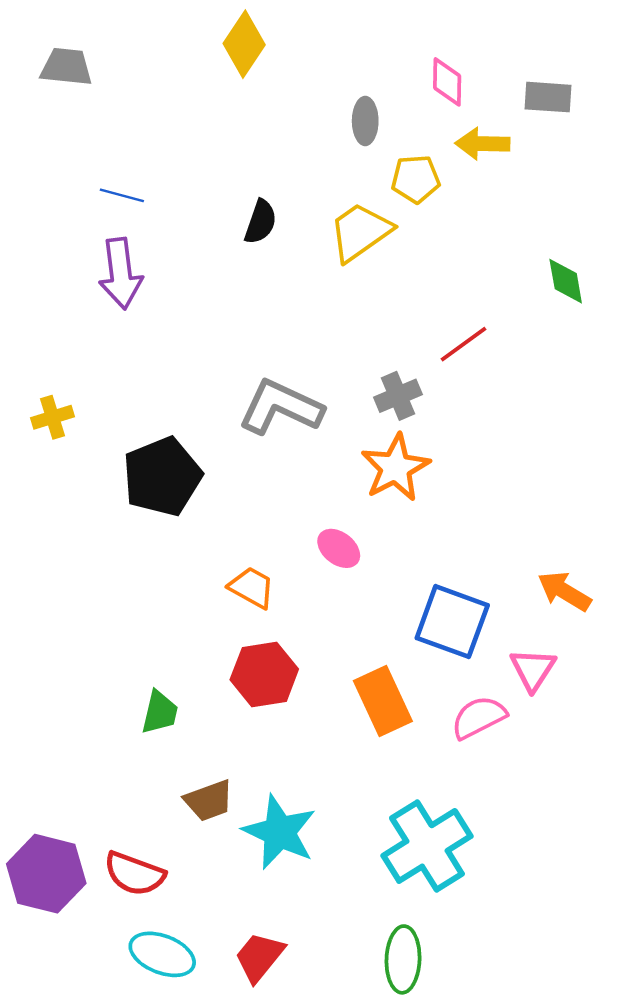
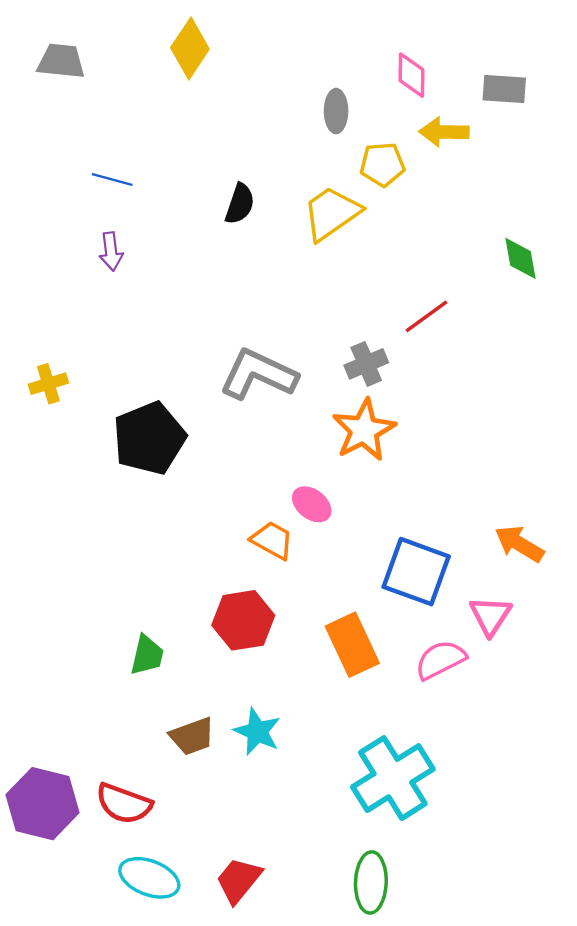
yellow diamond: (244, 44) -> (190, 48), moved
purple arrow: (121, 274) -> (111, 251), size x0.6
orange trapezoid: (252, 587) -> (272, 540), moved
cyan star: (279, 832) -> (257, 732), moved, size x0.7

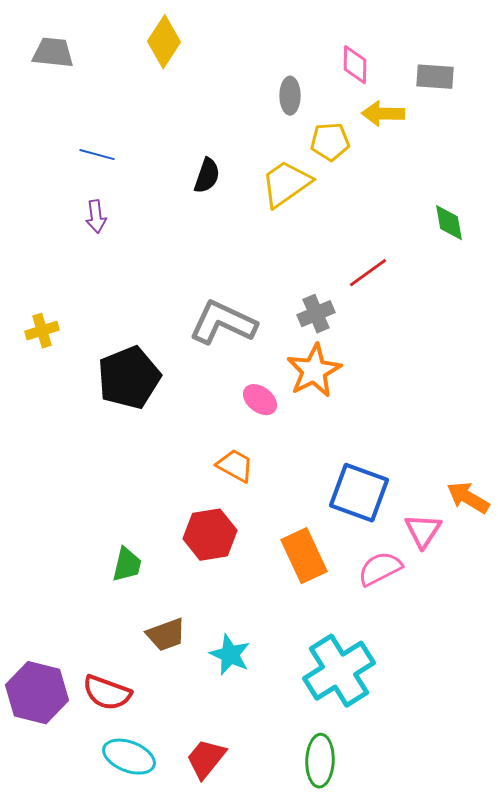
pink ellipse: (312, 504) -> (260, 400), moved
orange arrow: (519, 544) -> (468, 498), moved
cyan star: (257, 732) -> (230, 655), moved

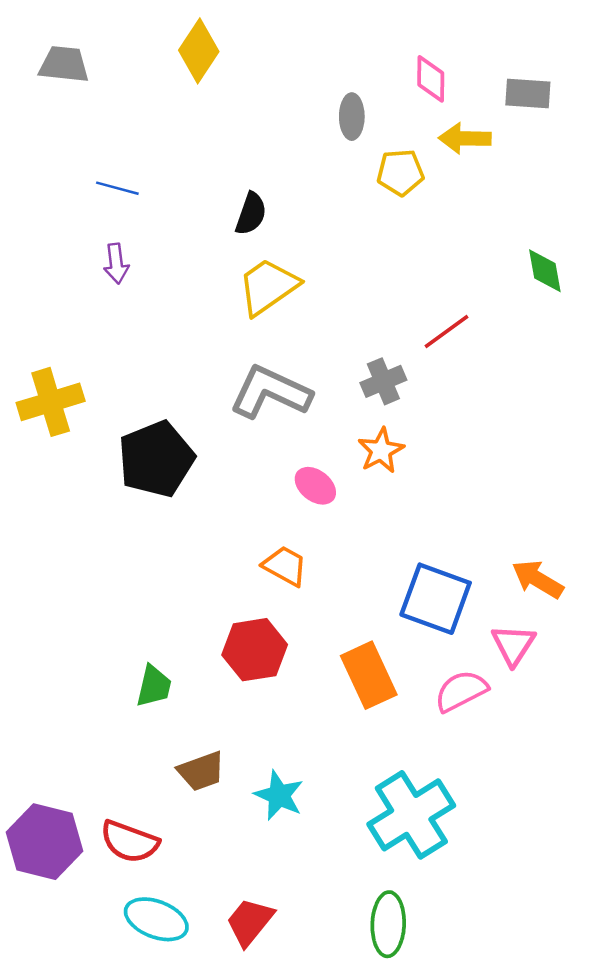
yellow trapezoid: (286, 184) -> (268, 287), moved
yellow cross: (42, 331) -> (51, 402), size x1.6
orange star: (314, 371) -> (381, 451), size x0.7
orange arrow: (468, 498) -> (538, 579), moved

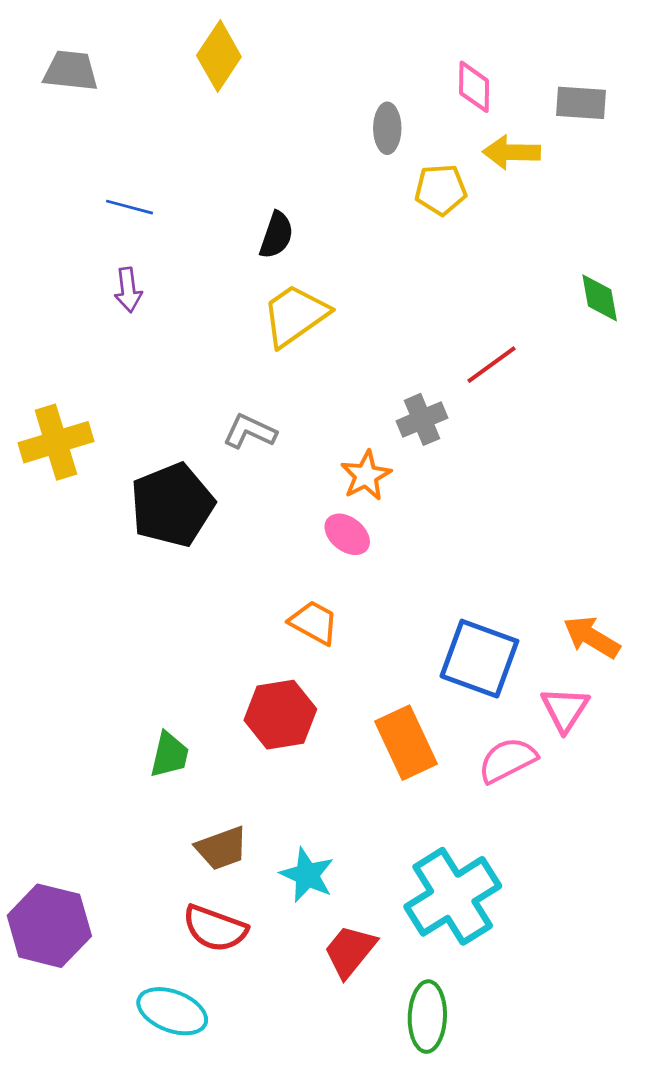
gray L-shape: (270, 392) -> (250, 431), moved, size x0.6
orange star: (381, 451) -> (366, 476), moved
red semicircle: (130, 842) -> (215, 928), moved
red trapezoid: (250, 922) -> (350, 951), moved

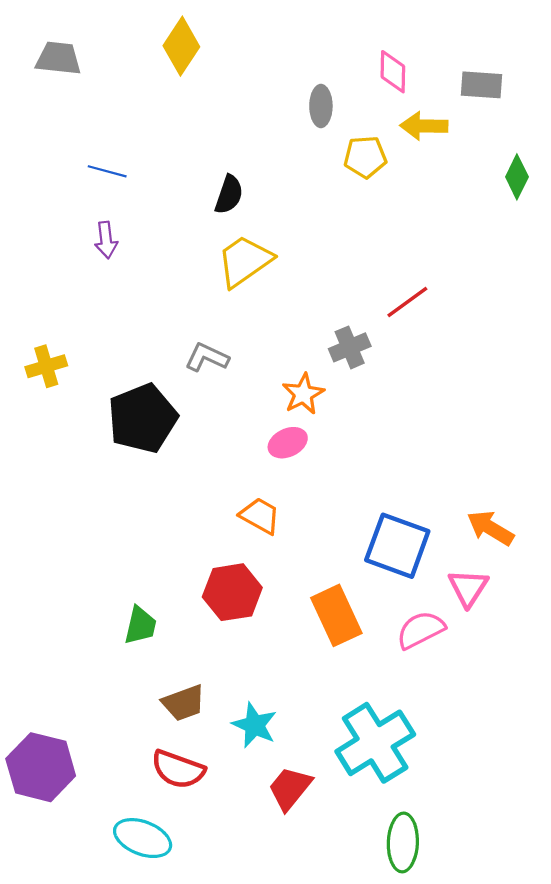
green diamond: (600, 298) -> (517, 177), moved, turned 36
yellow cross: (56, 442) -> (46, 366), size x0.7
pink ellipse: (347, 534) -> (288, 443), turned -63
green ellipse: (427, 1017) -> (403, 842), moved

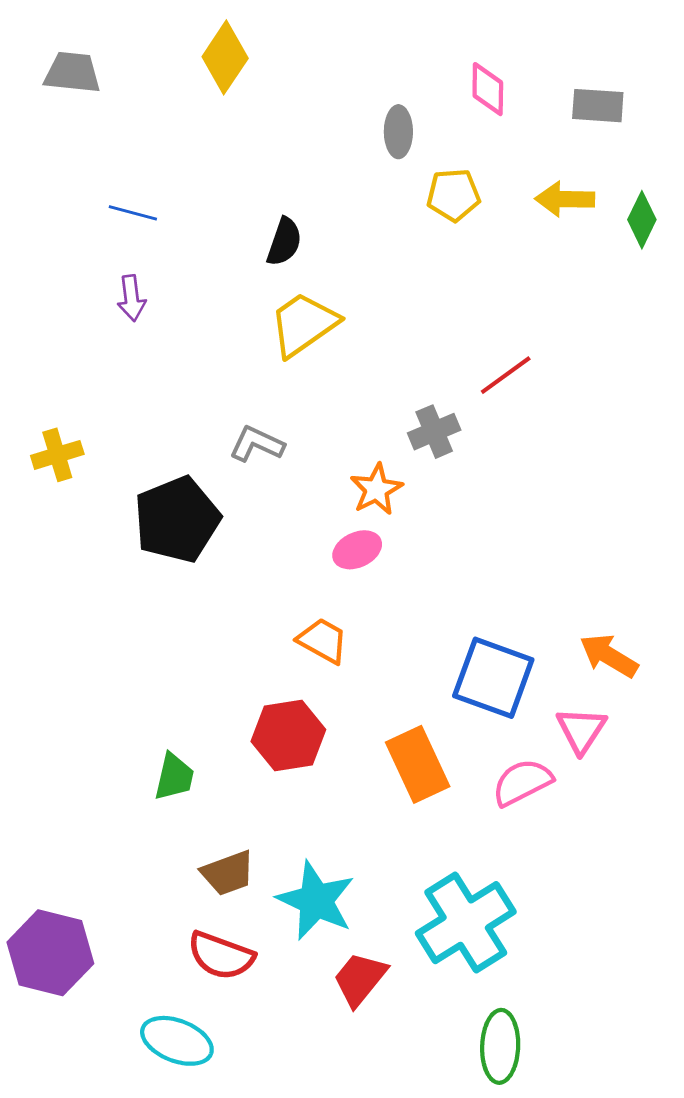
yellow arrow: (424, 126) -> (565, 199), moved
cyan star: (254, 725) -> (316, 901), size x1.4

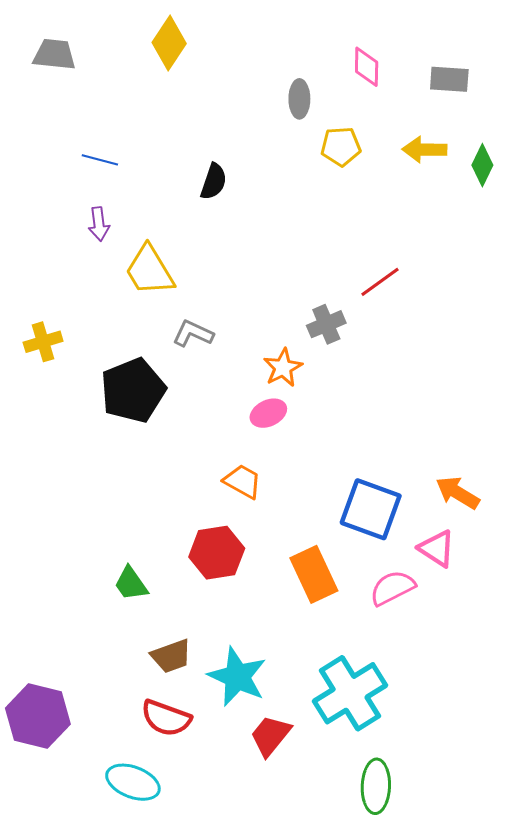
yellow trapezoid: (303, 324) -> (149, 270), moved, turned -86
pink triangle: (581, 730) -> (437, 549), turned -30
green trapezoid: (174, 777) -> (131, 584), turned 132

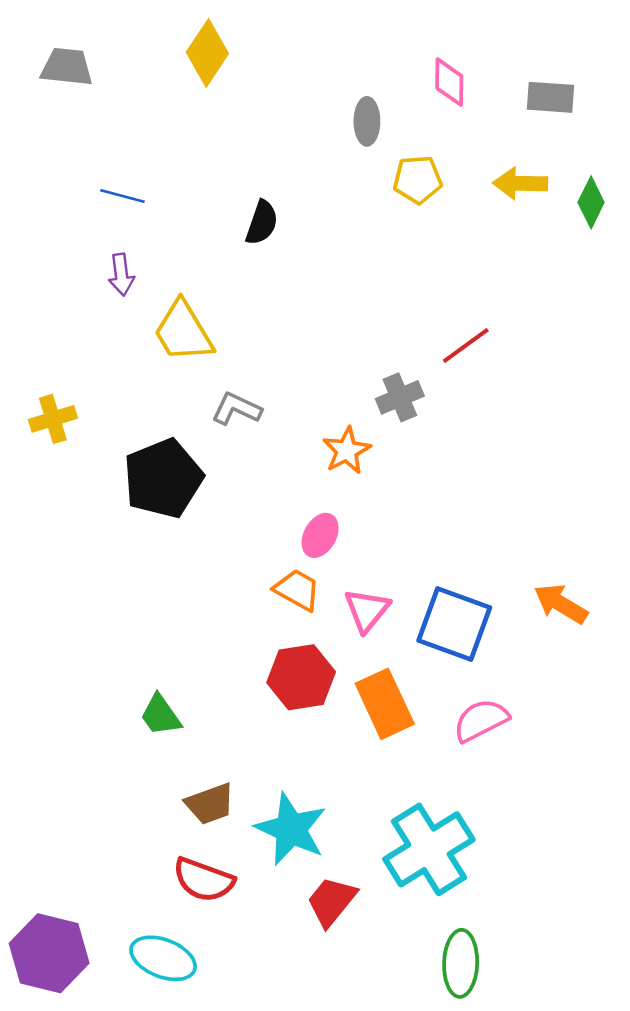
pink ellipse: (268, 413) -> (320, 535), moved, turned -36
pink triangle: (437, 549) -> (367, 610), moved, turned 36
red hexagon: (217, 553) -> (301, 677), moved
purple hexagon: (38, 716) -> (49, 953), moved

